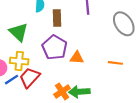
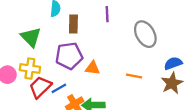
purple pentagon: (55, 47) -> (69, 56), turned 30
blue line: (12, 80) -> (59, 88), moved

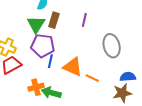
green triangle: (31, 37) -> (36, 24), moved
orange triangle: (93, 68) -> (73, 67), moved, size x1.5
blue line: (59, 88) -> (50, 61), moved, turned -64

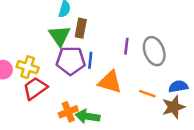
purple line: (84, 20) -> (126, 46), moved
blue line: (50, 61) -> (90, 60), moved
orange line: (92, 78) -> (147, 94), moved

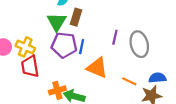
red trapezoid: (35, 88) -> (30, 66), turned -70

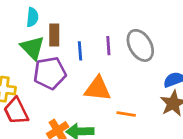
blue line: (82, 47) -> (80, 51), moved
orange line: (129, 81) -> (126, 114), moved

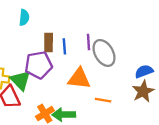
brown rectangle: (54, 35) -> (49, 43), moved
gray ellipse: (140, 45) -> (104, 53), moved
green triangle: (32, 48) -> (21, 80), moved

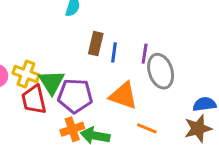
purple pentagon: (39, 65) -> (75, 96), moved

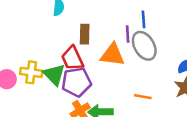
blue line: (114, 52) -> (143, 19), moved
orange triangle: (123, 96) -> (112, 55), moved
red trapezoid: (34, 100) -> (72, 58), moved

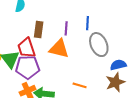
purple line: (128, 34) -> (66, 28), moved
gray ellipse: (144, 46) -> (99, 45), moved

